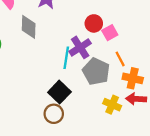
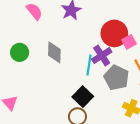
red circle: (94, 23) -> (114, 33), size x1.6
gray diamond: (29, 27) -> (54, 52), moved

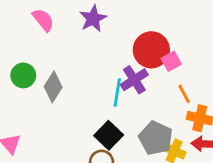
gray diamond: (54, 52) -> (53, 87), moved, turned 30
gray pentagon: (116, 78) -> (156, 138), moved

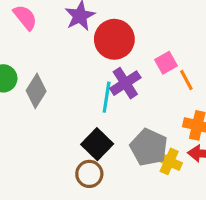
red circle: (151, 50) -> (114, 39), moved
orange line: (184, 94) -> (186, 80), moved

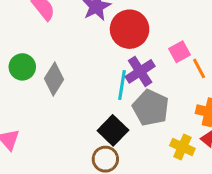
gray pentagon: (149, 147) -> (151, 108), moved

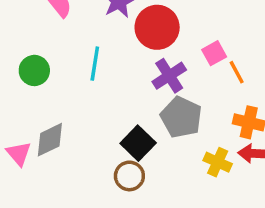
gray diamond: (54, 79) -> (50, 140), moved, turned 32
cyan line: (122, 85) -> (95, 64), moved

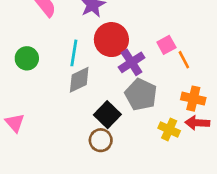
red circle: (157, 27) -> (111, 40), moved
gray diamond: (50, 140) -> (79, 80), moved

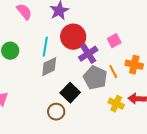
orange line: (184, 60) -> (113, 72), moved
orange cross: (193, 99) -> (134, 65), moved
brown circle: (101, 140) -> (56, 112), moved

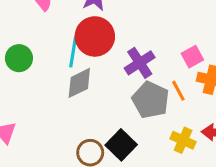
red circle: (73, 37) -> (95, 36), moved
pink square: (114, 41) -> (192, 57), moved
black square: (70, 93) -> (121, 145), moved

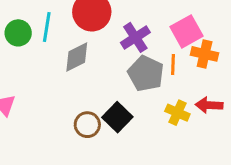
cyan line: (73, 52) -> (47, 27), moved
pink square: (192, 57) -> (186, 31), size x1.5
orange line: (178, 91) -> (173, 65), turned 30

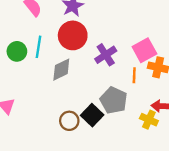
gray pentagon: (146, 74) -> (114, 100), moved
yellow cross: (177, 113) -> (149, 120), moved

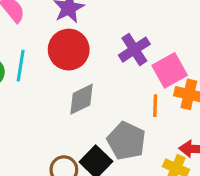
purple cross: (106, 55) -> (134, 50), moved
gray diamond: (61, 70) -> (82, 99), moved

